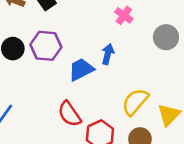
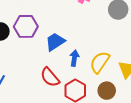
blue arrow: (108, 54) -> (74, 58), moved

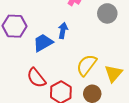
blue arrow: (74, 58) -> (63, 31), moved

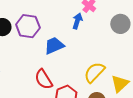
blue arrow: (63, 31) -> (77, 21), moved

